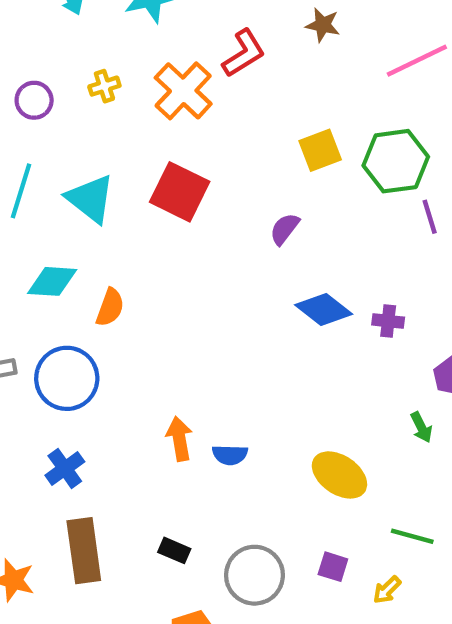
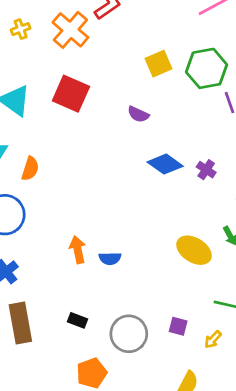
purple semicircle: (285, 229) -> (138, 114), turned -100
purple cross: (388, 321) -> (206, 170), turned 30
yellow ellipse: (339, 475) -> (194, 250), moved

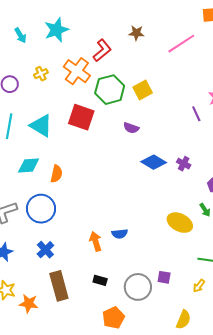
green hexagon: (207, 68) -> (110, 90), moved
orange arrow: (78, 250) -> (96, 241), moved
purple square: (178, 326) -> (164, 277), moved

